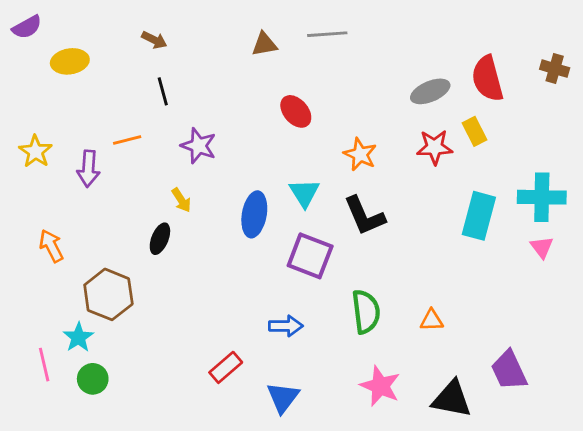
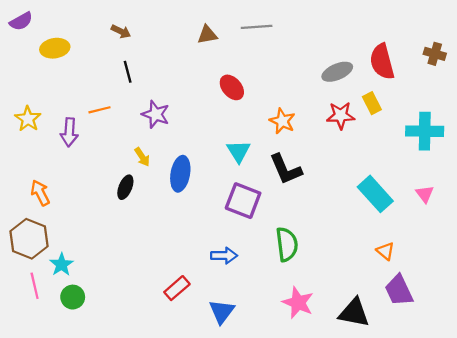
cyan cross: (542, 197) -> (425, 131), moved
blue ellipse: (254, 214) -> (180, 174), moved
cyan rectangle: (479, 216) -> (375, 194), moved, turned -57
brown hexagon: (108, 294) -> (29, 239), moved
orange triangle: (432, 320) -> (385, 251), moved, turned 42

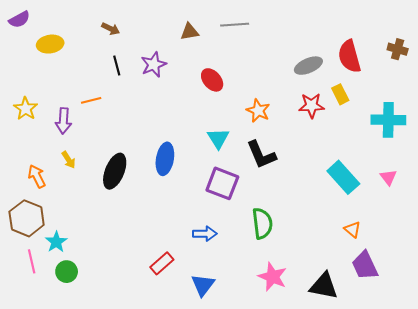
purple star: (156, 114) -> (154, 65), moved, turned 30
yellow arrow: (142, 157) -> (69, 160), moved
black ellipse: (125, 187) -> (115, 171), size x1.6

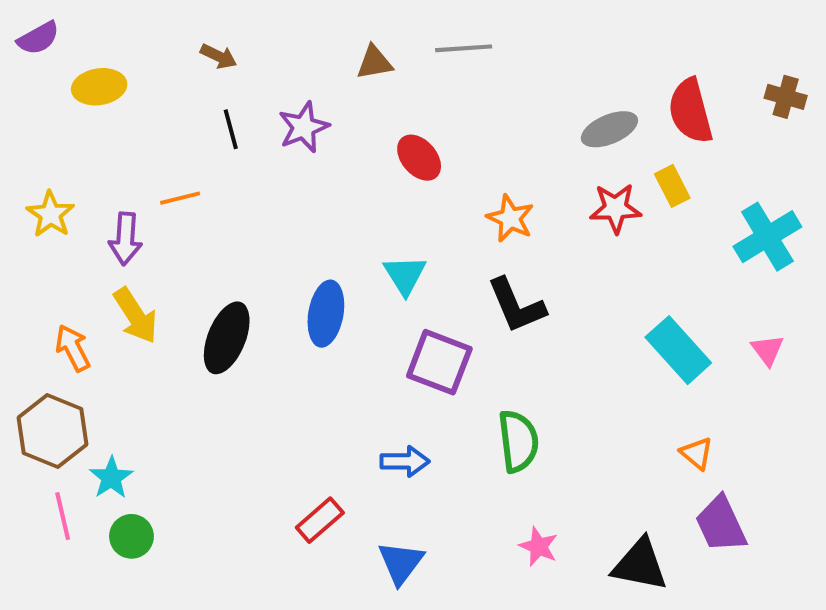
cyan cross: (388, 120) -> (767, 237), turned -32
cyan triangle: (218, 138) -> (405, 275), moved
yellow arrow: (69, 160) -> (136, 316), size x1.6
pink star: (273, 277) -> (539, 546), size x0.7

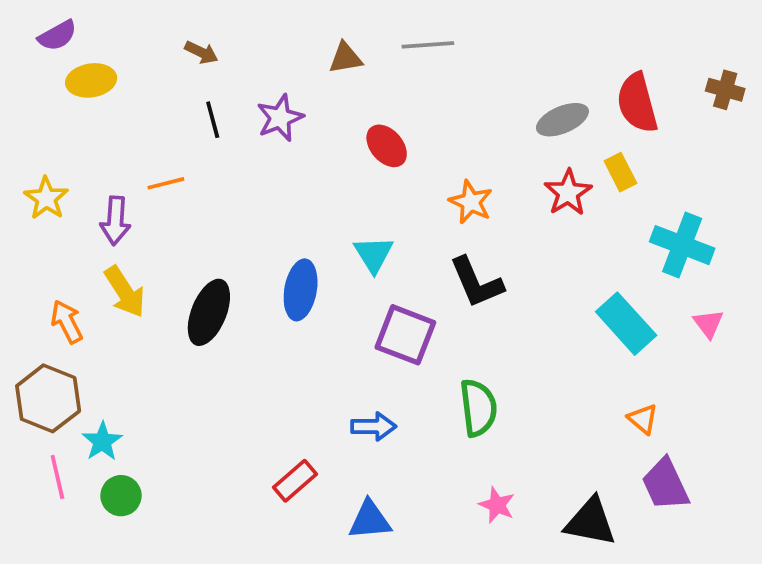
purple semicircle: (38, 38) -> (57, 36), moved
red star: (616, 208) -> (568, 193), turned -30
cyan cross: (767, 237) -> (682, 245), moved, turned -38
blue triangle: (401, 563) -> (370, 520), turned 48

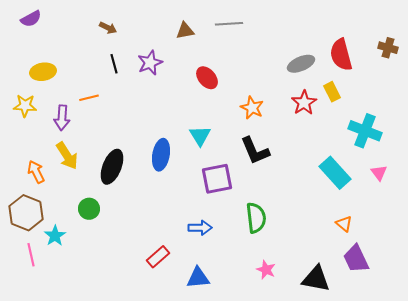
yellow ellipse: (91, 80) -> (43, 72), moved
yellow star: (46, 198) -> (25, 106), turned -30
purple square: (405, 335) -> (217, 179), turned -32
green circle: (121, 496) -> (89, 209), moved

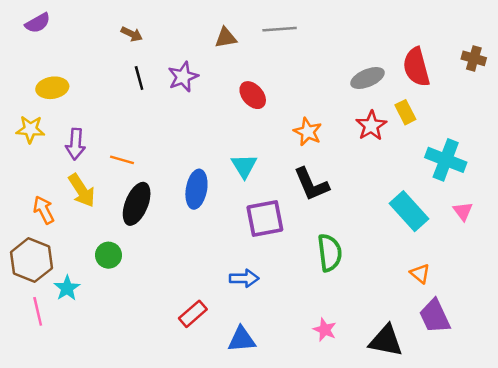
orange line: (89, 98) -> (122, 160), moved, turned 30
green semicircle: (256, 218) -> (330, 253), moved

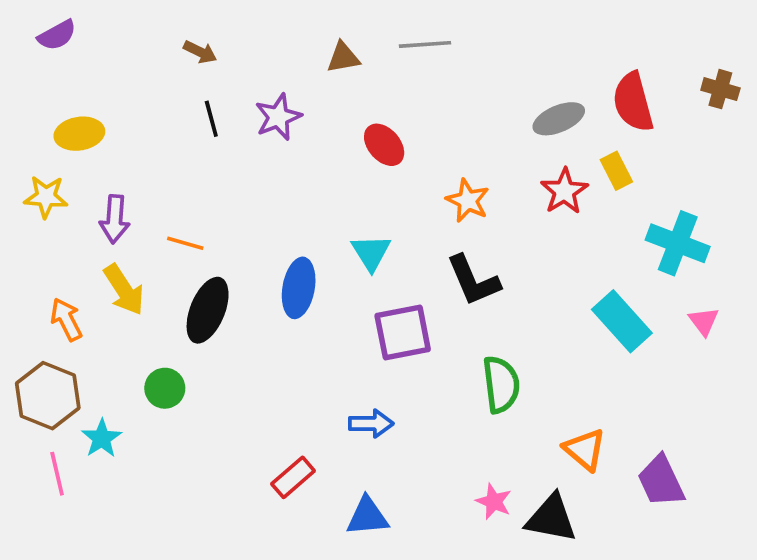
orange triangle: (420, 273) -> (585, 450), moved, size x1.4
black triangle: (386, 341) -> (551, 518), moved

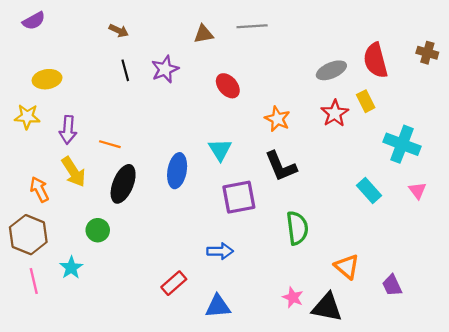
cyan rectangle: (622, 321) -> (369, 191), size x0.7
cyan star: (102, 438) -> (71, 268), moved
purple trapezoid: (661, 481) -> (392, 285), size x0.7

